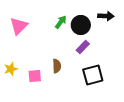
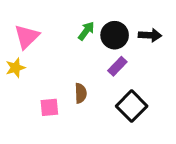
black arrow: (106, 16) -> (150, 35), moved
yellow star: (11, 69) -> (15, 68), moved
black square: (93, 75) -> (132, 106), turned -30

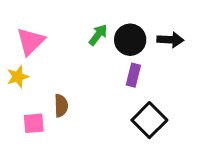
purple rectangle: (117, 66) -> (133, 75), turned -30
brown semicircle: (81, 93) -> (61, 106), moved
pink square: (49, 107) -> (34, 123), moved

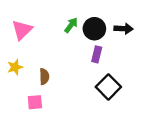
yellow star: (18, 77) -> (15, 67), moved
pink square: (34, 123) -> (35, 102), moved

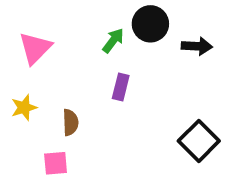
black circle: (94, 29) -> (150, 24), moved
purple rectangle: (97, 54) -> (121, 87), moved
black square: (108, 87) -> (199, 141), moved

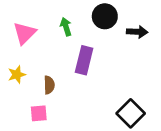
green arrow: (113, 41) -> (66, 27), moved, turned -54
purple rectangle: (121, 87) -> (84, 60), size x1.5
black square: (199, 141) -> (131, 113), moved

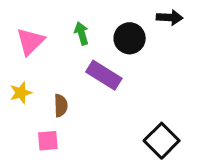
black circle: (105, 16) -> (130, 38), moved
black arrow: (137, 32) -> (170, 17), moved
purple rectangle: (84, 60) -> (104, 75), turned -72

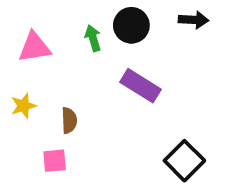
black circle: (130, 38) -> (131, 25), moved
pink triangle: (30, 41) -> (34, 47), turned 36
purple rectangle: (104, 75) -> (141, 86), moved

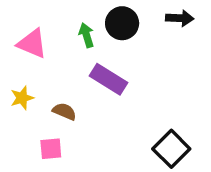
pink triangle: (34, 47) -> (32, 44), turned 32
purple rectangle: (141, 86) -> (109, 79), moved
brown semicircle: (69, 120) -> (64, 111), turned -65

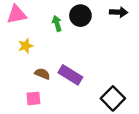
pink triangle: (32, 44) -> (17, 14), moved, turned -35
purple rectangle: (109, 79) -> (70, 75), moved
yellow star: (22, 98) -> (26, 46), moved

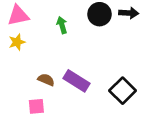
black circle: (80, 16) -> (99, 14), moved
yellow star: (26, 46) -> (17, 42), moved
black square: (113, 98) -> (123, 91), moved

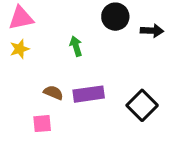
black arrow: (129, 13) -> (152, 31), moved
green arrow: (62, 25) -> (76, 46), moved
purple rectangle: (76, 81) -> (89, 94), turned -40

